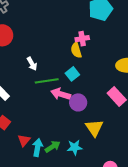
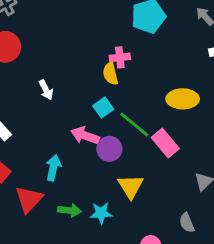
green line: (47, 81) -> (134, 125), moved, turned 45
red triangle: (24, 140) -> (29, 199), size x1.5
cyan arrow: (37, 147) -> (53, 168), moved
green arrow: (53, 147) -> (70, 210), turned 35

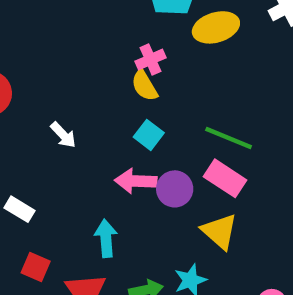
yellow ellipse: (183, 99) -> (216, 27), moved
green line: (134, 125) -> (229, 138), moved
pink rectangle: (165, 143) -> (225, 178), moved

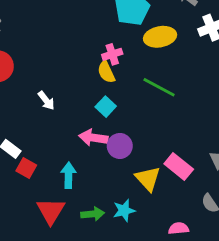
green line: (229, 138) -> (159, 87), moved
pink rectangle: (225, 178) -> (179, 167), moved
red square: (36, 267) -> (26, 168), moved

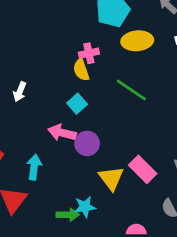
white arrow: (46, 100) -> (20, 92), turned 54
green arrow: (93, 214) -> (68, 215), moved

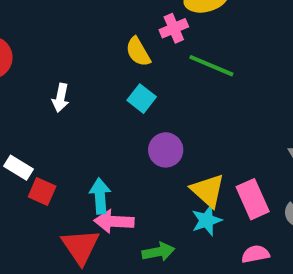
pink cross: (89, 53) -> (174, 28), moved
pink arrow: (62, 133) -> (114, 221), moved
pink rectangle: (143, 169) -> (253, 199), moved, turned 32
cyan star: (85, 207) -> (207, 220), moved

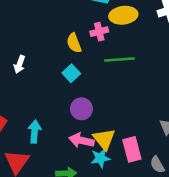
green line: (211, 66) -> (119, 60), turned -36
pink arrow: (114, 221) -> (81, 140), moved

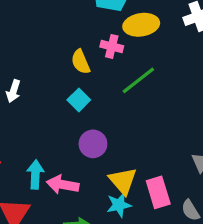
pink cross: (99, 32) -> (112, 46), turned 30
green line: (119, 60) -> (138, 80), turned -32
pink arrow: (81, 140) -> (63, 185), moved

